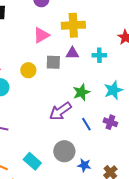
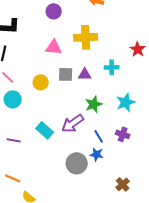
pink triangle: (41, 35) -> (54, 47), turned 36
purple triangle: (72, 53) -> (85, 74), moved
cyan rectangle: (32, 161) -> (45, 130), moved
blue star: (84, 165) -> (97, 154), moved

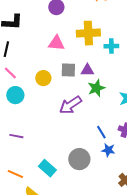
cyan cross: (112, 67) -> (111, 46), moved
green star: (94, 104) -> (96, 88), moved
purple arrow: (73, 123) -> (70, 105), moved
cyan rectangle: (45, 130) -> (47, 168), moved
blue star: (97, 154) -> (108, 150), moved

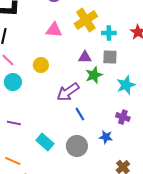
yellow cross: (88, 33) -> (86, 20), turned -30
gray square: (68, 70) -> (110, 57), moved
blue line: (101, 132) -> (80, 114), moved
cyan rectangle: (47, 168) -> (45, 142), moved

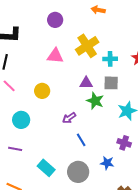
green star: (94, 75) -> (95, 101), turned -30
cyan circle: (13, 82) -> (21, 120), moved
purple arrow: (68, 92) -> (69, 118), size x0.6

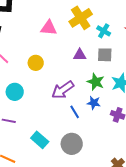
cyan cross: (110, 59) -> (104, 31), turned 32
green star: (95, 101) -> (96, 82), moved
purple arrow: (69, 118) -> (63, 90), size x1.6
blue star: (107, 163) -> (94, 103), moved

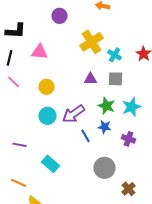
pink triangle: (49, 28) -> (40, 52), moved
cyan circle: (15, 92) -> (48, 116), moved
gray circle: (72, 144) -> (104, 168), moved

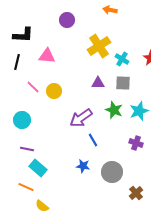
pink line: (14, 82) -> (33, 87), moved
cyan circle: (48, 116) -> (22, 120), moved
blue star: (104, 127) -> (83, 166), moved
cyan rectangle: (50, 164) -> (38, 168), moved

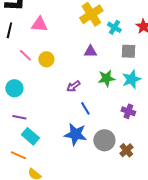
gray square: (123, 83) -> (128, 51), moved
green star: (114, 110) -> (106, 78), turned -30
purple arrow: (81, 118) -> (73, 86), size x0.6
blue star: (83, 166) -> (75, 134), size x1.6
brown cross: (136, 193) -> (126, 150), moved

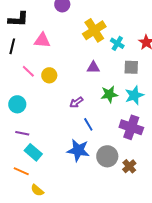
purple cross: (128, 111) -> (131, 127), size x1.6

